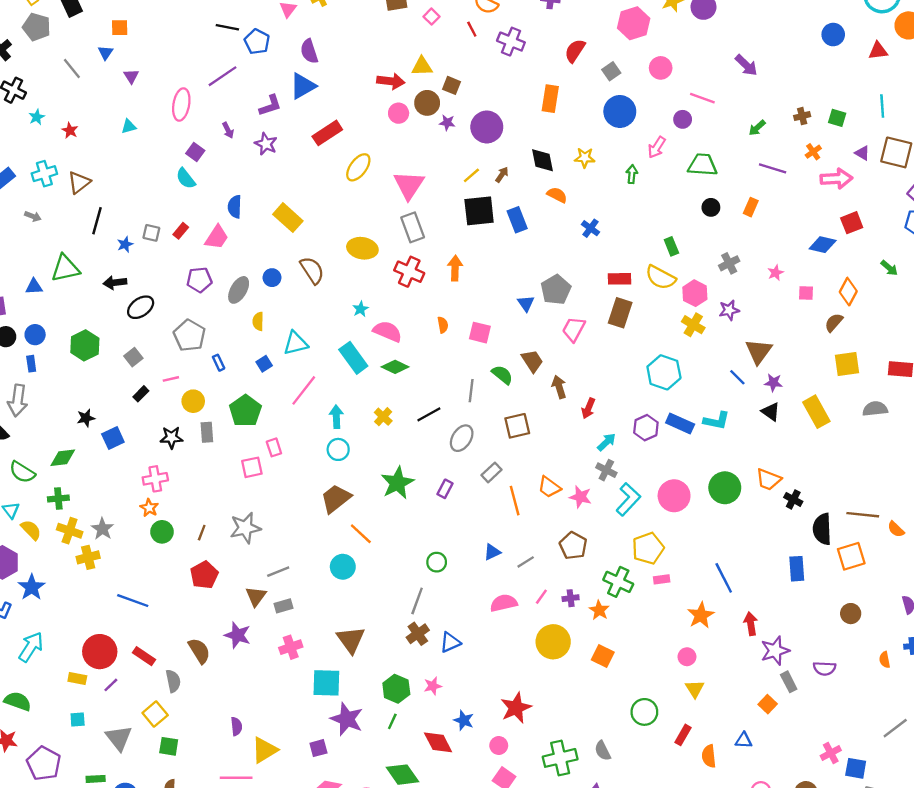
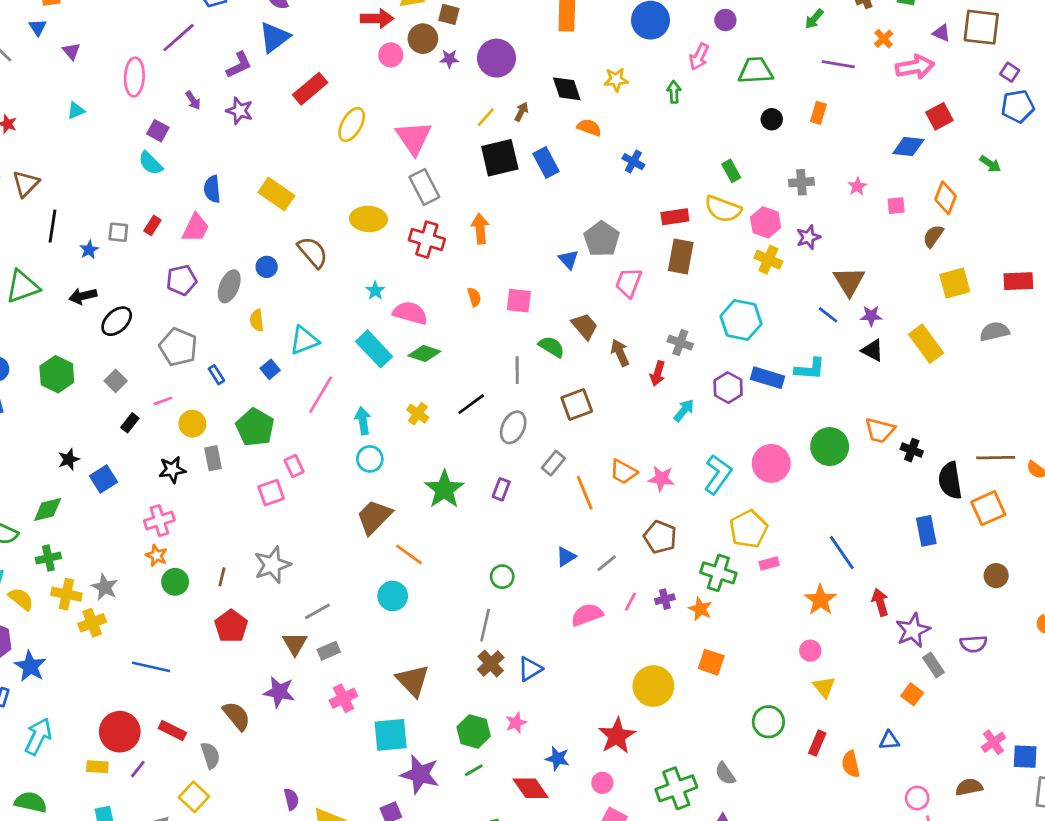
gray cross: (729, 263) -> (801, 182), turned 30
gray cross: (606, 470) -> (680, 343), moved
yellow circle: (553, 642) -> (653, 686), moved
green line: (392, 721) -> (474, 770), turned 42

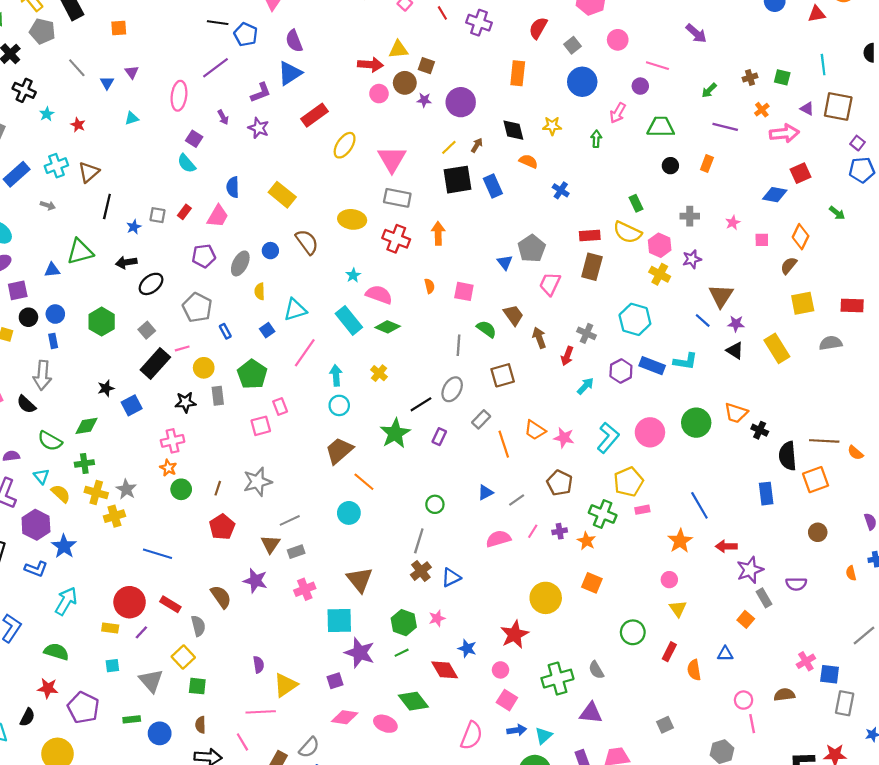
blue triangle: (38, 27) -> (107, 83), moved
gray rectangle: (424, 187) -> (397, 198), turned -56
black line: (471, 404) -> (421, 404), moved
black rectangle: (130, 423) -> (155, 363), size x2.0
red arrow: (880, 602) -> (726, 546), turned -78

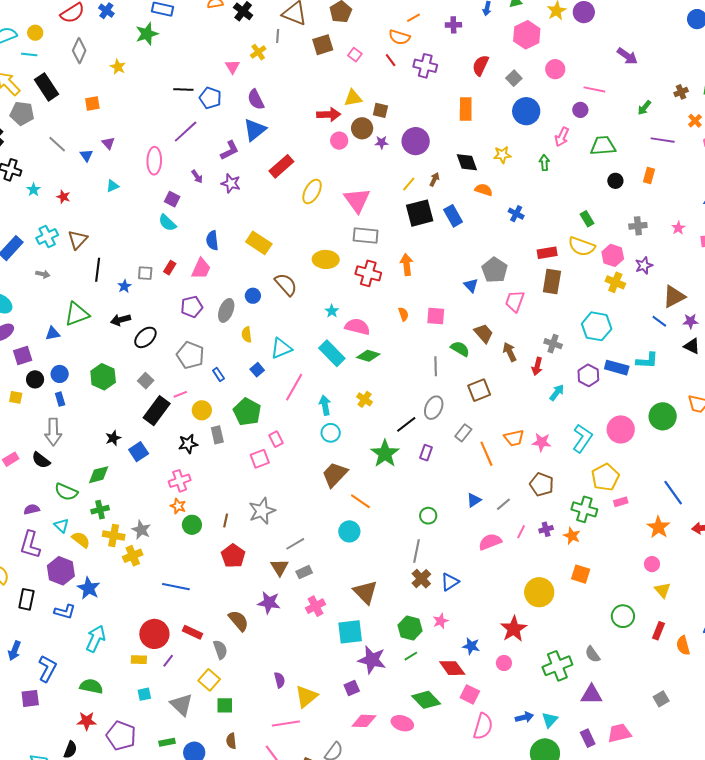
brown triangle: (721, 296) -> (674, 297), turned 35
orange trapezoid: (535, 430) -> (514, 438), turned -40
pink square: (507, 700) -> (470, 694), moved

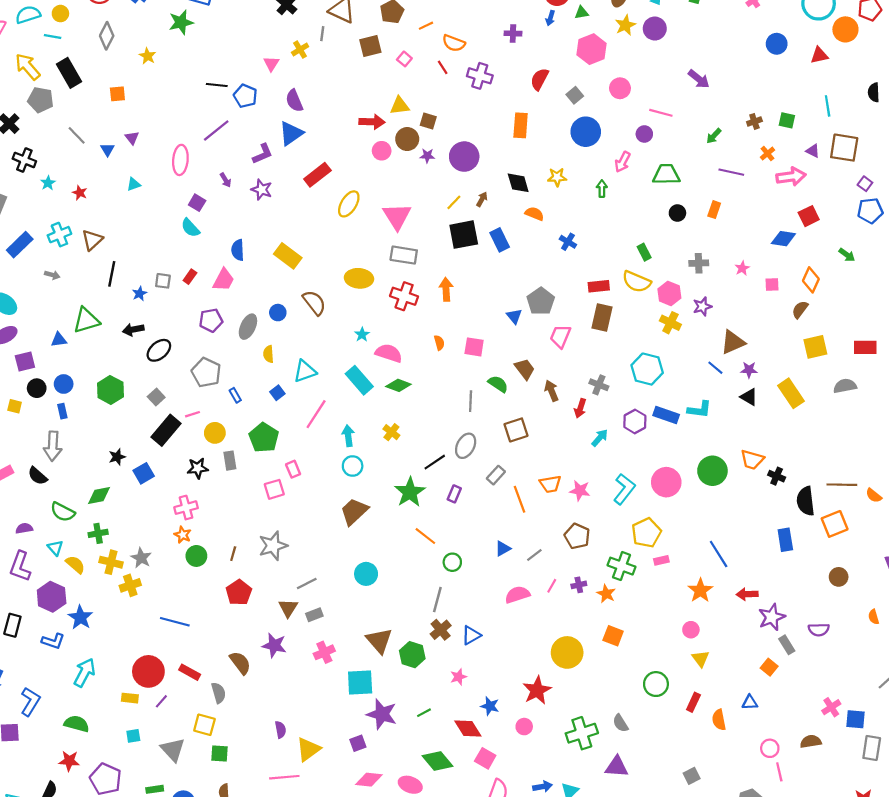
orange line: (414, 18) -> (426, 26), moved
orange line: (360, 501) -> (425, 536), moved
green hexagon: (410, 628) -> (412, 655), moved
yellow square: (209, 680) -> (204, 725), turned -30

